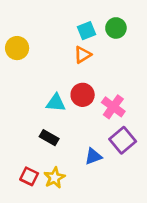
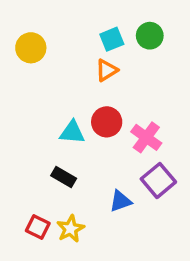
yellow circle: (17, 48) -> (31, 48), moved

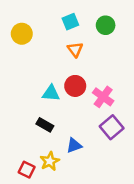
cyan square: (112, 39) -> (70, 22), moved
orange triangle: (107, 70) -> (75, 50), turned -35
blue triangle: (120, 201) -> (74, 145), moved
red square: (38, 227) -> (27, 170), moved

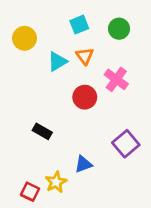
cyan triangle: (51, 93) -> (57, 62), moved, turned -36
pink cross: (103, 97) -> (116, 79), moved
black rectangle: (45, 125) -> (42, 131), moved

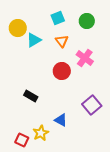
cyan triangle: (57, 62) -> (34, 40), moved
blue triangle: (83, 164) -> (61, 120), turned 48

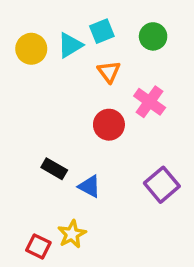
cyan triangle: (34, 40) -> (70, 45), moved
blue triangle: (61, 120) -> (90, 186), moved

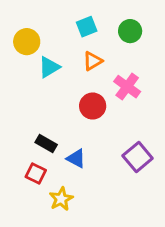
cyan triangle: (70, 45) -> (49, 67), moved
orange triangle: (109, 72) -> (93, 61), turned 36
red square: (38, 246) -> (36, 173), moved

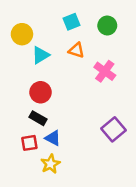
orange triangle: (93, 61) -> (76, 50), turned 49
red circle: (93, 106) -> (41, 92), moved
blue triangle: (76, 158) -> (53, 138), moved
red square: (36, 173) -> (29, 143), turned -35

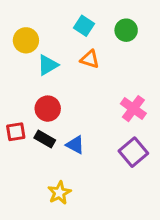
cyan square: (71, 22) -> (84, 26), turned -35
pink cross: (105, 71) -> (133, 109), moved
blue triangle: (53, 138) -> (75, 145), moved
red square: (29, 143) -> (16, 132), moved

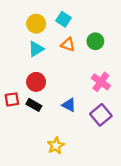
green circle: (126, 30) -> (95, 41), moved
yellow circle: (26, 40) -> (36, 24), moved
blue triangle: (75, 145) -> (69, 105), moved
yellow star: (59, 193) -> (56, 146), moved

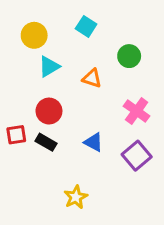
yellow circle: (36, 24) -> (34, 35), moved
orange triangle: (68, 45) -> (92, 78), moved

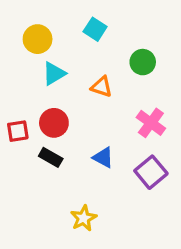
red square: (16, 135) -> (18, 131), moved

